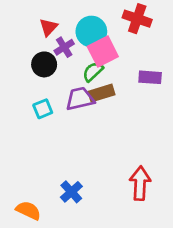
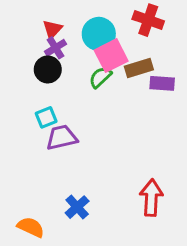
purple cross: (64, 47) -> (55, 48), moved
brown rectangle: (101, 93) -> (139, 68), moved
purple trapezoid: (80, 99) -> (62, 137), moved

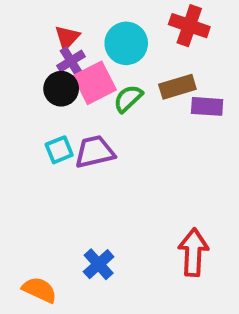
pink square: (111, 56) -> (95, 83), moved
purple trapezoid: (62, 137) -> (95, 152), moved

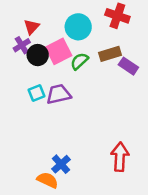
red triangle: (67, 37) -> (32, 27), moved
purple cross: (71, 61) -> (22, 45), moved
purple rectangle: (207, 106) -> (128, 66), turned 30
orange semicircle: (39, 290) -> (48, 180), moved

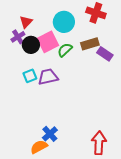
red arrow: (120, 157) -> (99, 143), moved
orange semicircle: (48, 180) -> (39, 147), turned -54

